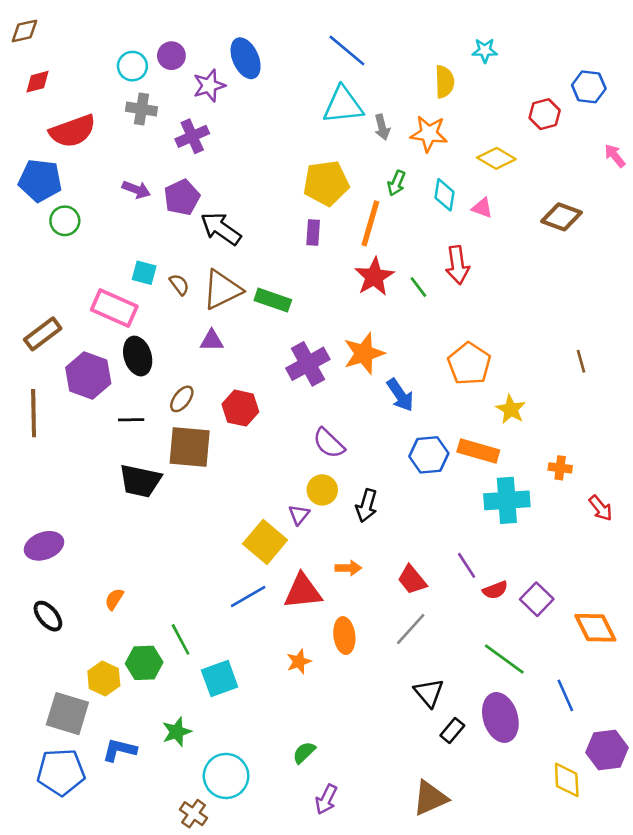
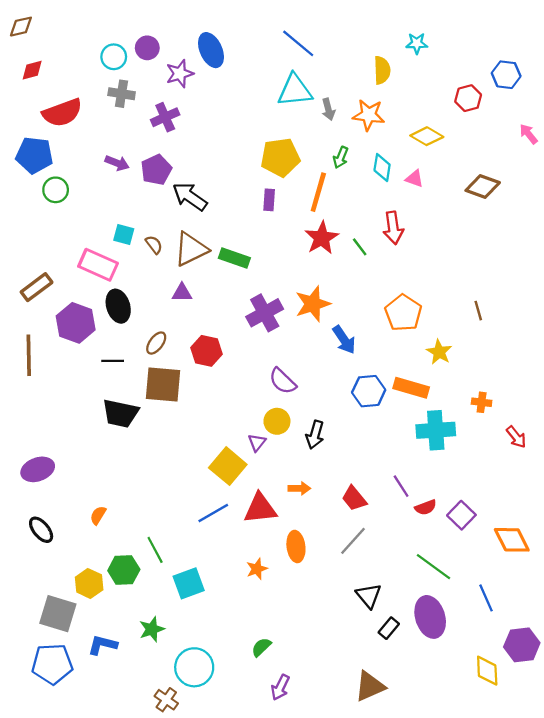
brown line: (581, 361) -> (478, 311), moved

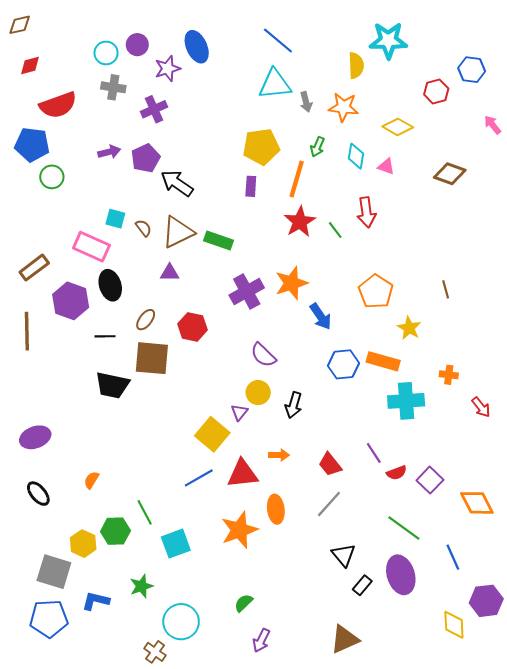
cyan star: (417, 43) -> (388, 40), size x1.8
purple arrow: (117, 163) -> (109, 152), turned -35
orange star: (257, 569) -> (239, 530), size x1.8

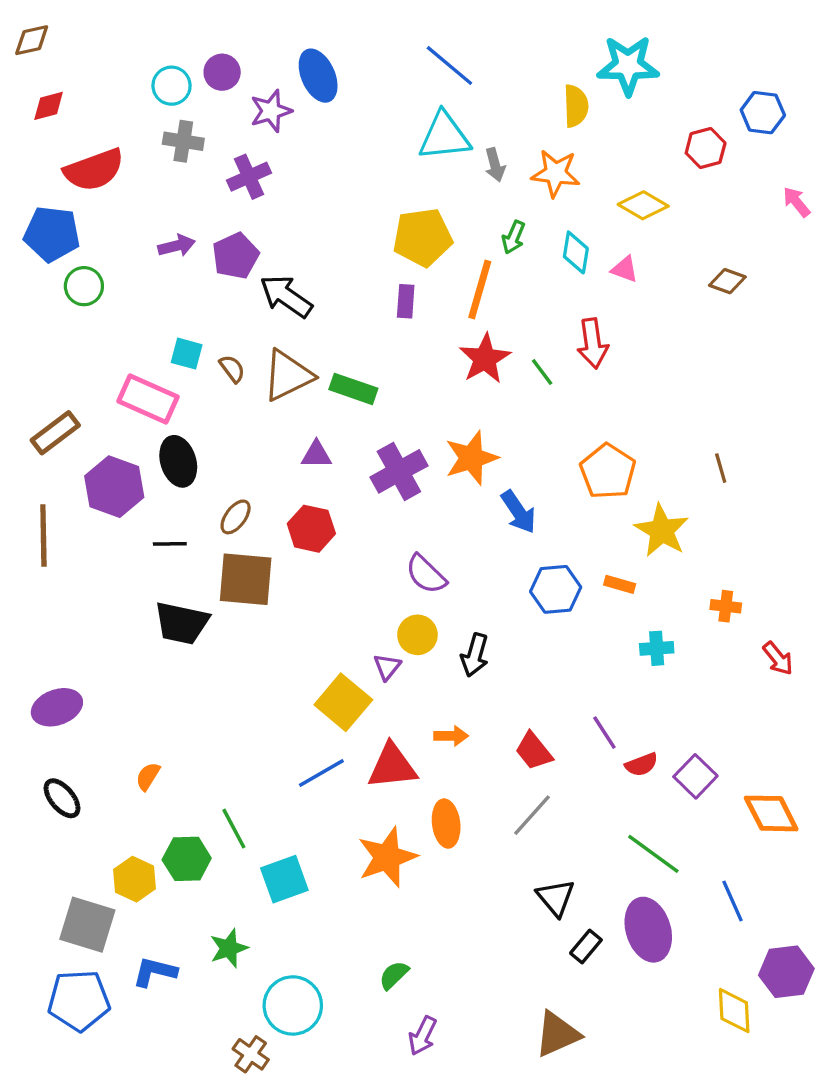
brown diamond: (450, 174) -> (727, 281), size x0.7
purple triangle: (170, 273) -> (316, 455), moved
yellow star: (409, 328) -> (662, 530), size x1.4
orange rectangle: (383, 361) -> (620, 584), size x0.6
cyan cross: (406, 401) -> (657, 648), size x0.6

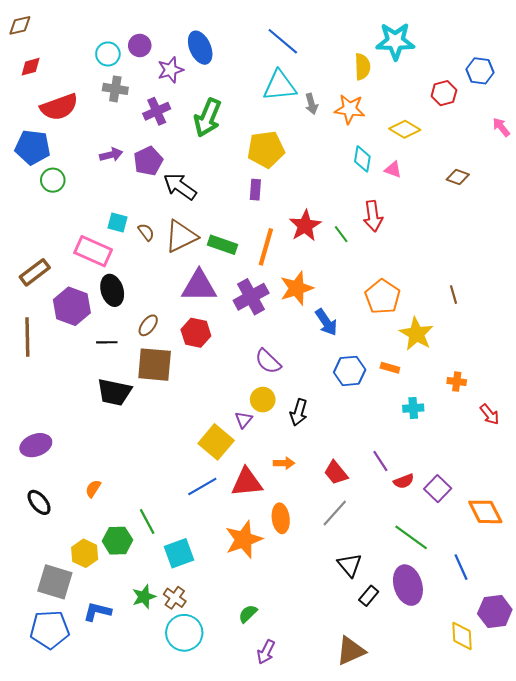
green arrow: (513, 237) -> (208, 118), moved, size x1.8
orange line: (480, 290) -> (266, 247), moved
purple triangle: (316, 455) -> (199, 286), size x1.8
brown cross: (251, 1054) -> (175, 598), moved

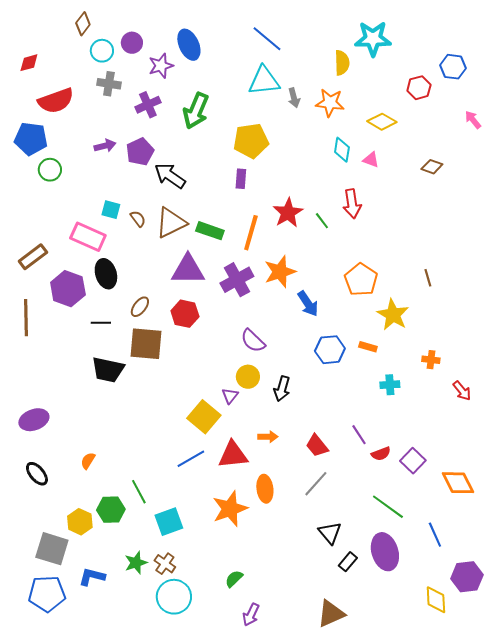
brown diamond: (20, 25) -> (83, 24), moved, turned -40

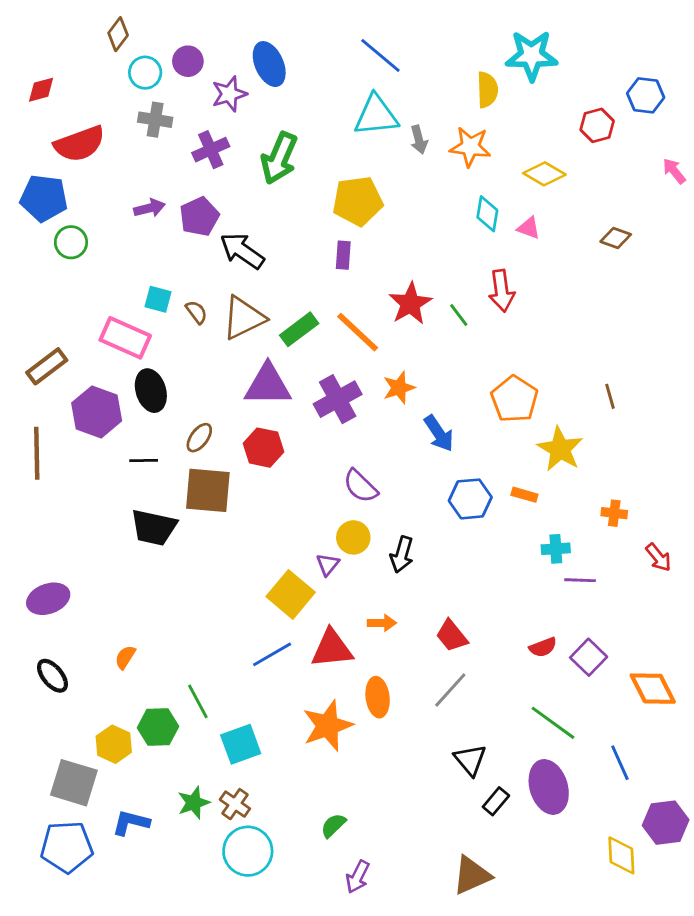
green rectangle: (210, 231) -> (299, 329), turned -56
orange line: (251, 233) -> (358, 332), turned -63
orange star: (280, 272) -> (399, 388), size x0.7
purple line: (359, 435) -> (580, 580), moved, turned -55

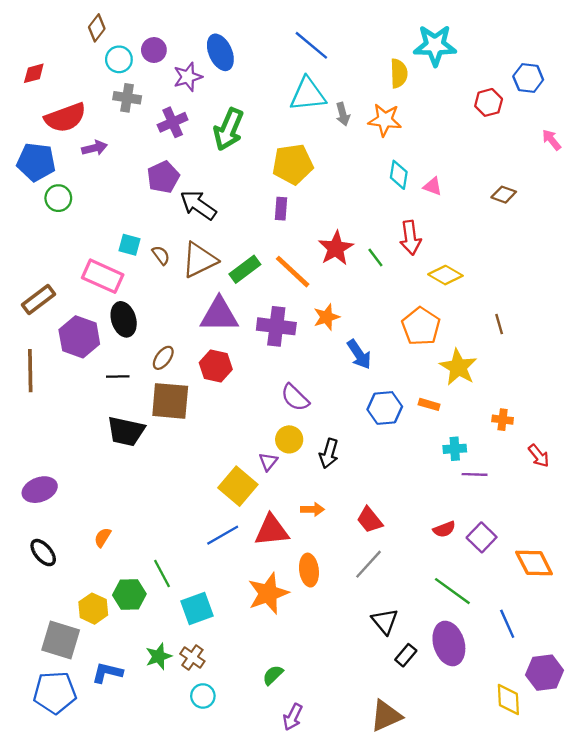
yellow diamond: (544, 174) -> (445, 275), moved
purple arrow: (149, 208) -> (94, 148), moved
purple cross: (338, 399) -> (276, 326), turned 36
cyan circle: (248, 851) -> (203, 696), size x0.6

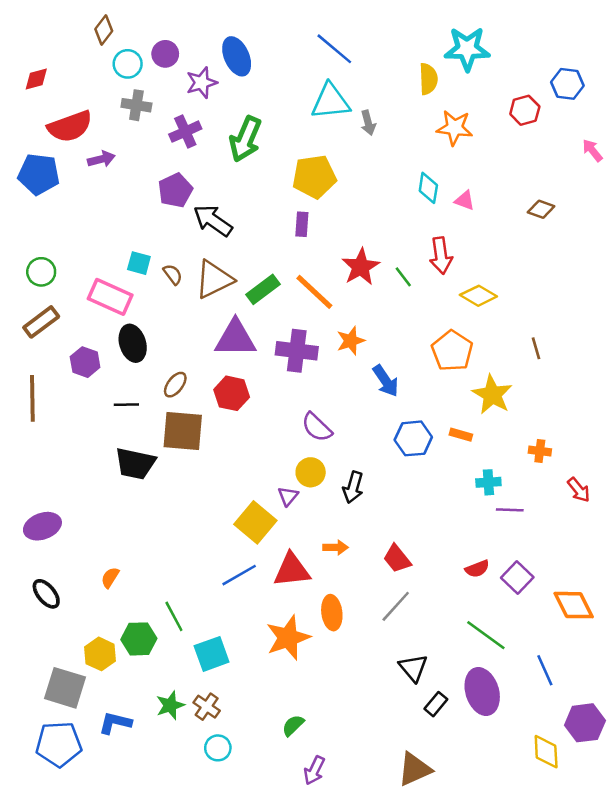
orange star: (385, 120) -> (455, 128), moved
green circle: (58, 198) -> (41, 272), moved
purple hexagon: (79, 337) -> (85, 362), size x0.7

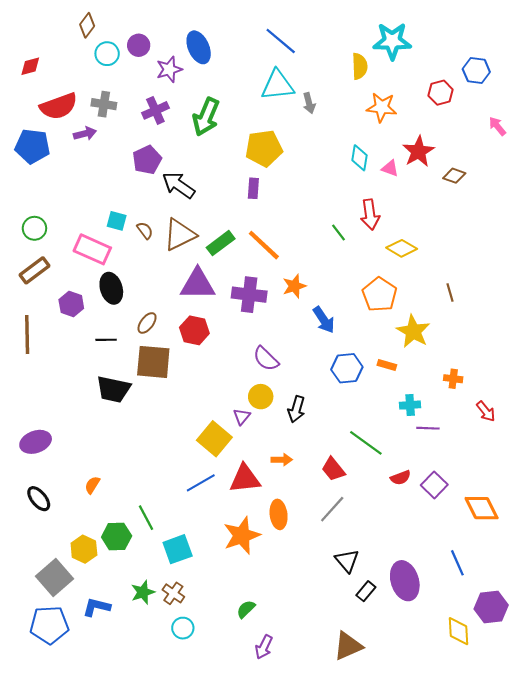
gray cross: (136, 105) -> (104, 104), moved
red star: (361, 267) -> (418, 151), moved
green line: (486, 635) -> (366, 443), moved
gray square: (65, 688) -> (54, 578), turned 32

